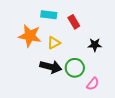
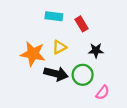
orange star: (30, 36) -> (33, 54), moved
black star: (95, 45) -> (96, 50), moved

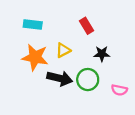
cyan rectangle: (54, 16) -> (33, 25), moved
pink semicircle: (103, 93) -> (119, 90), moved, turned 64

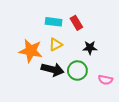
cyan rectangle: (33, 25) -> (54, 22), moved

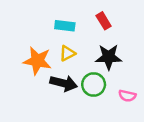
red rectangle: (76, 23) -> (104, 21), moved
black star: (90, 48) -> (109, 57), size x1.5

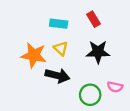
yellow triangle: (67, 53) -> (61, 49), turned -49
green circle: (94, 84) -> (90, 95), moved

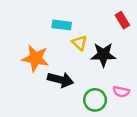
red rectangle: (94, 19) -> (122, 20), moved
yellow triangle: (61, 49) -> (80, 43), moved

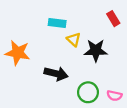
orange star: (36, 58) -> (18, 53), moved
pink semicircle: (121, 92) -> (114, 96), moved

